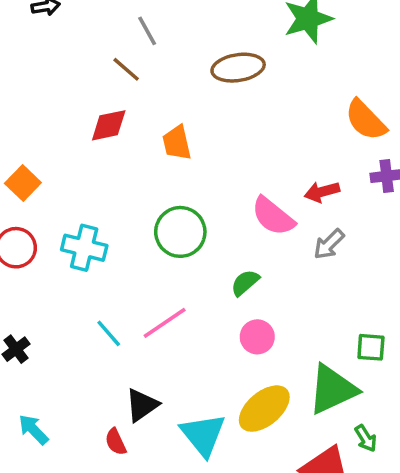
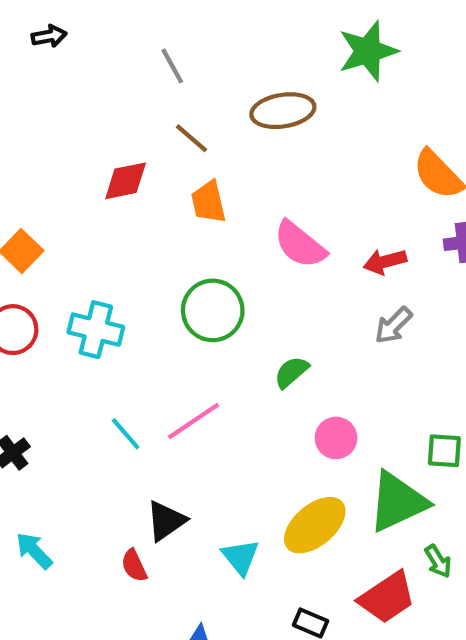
brown line: (126, 69) -> (191, 138), moved
pink semicircle: (273, 216) -> (300, 245), moved
pink circle: (257, 337) -> (336, 438), moved
cyan triangle: (203, 435) -> (240, 557), size x0.7

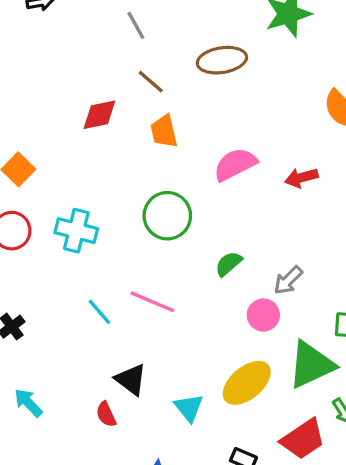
pink semicircle: (300, 245) -> (235, 164), turned 114
gray arrow: (393, 325) -> (288, 280), moved
pink line: (194, 421) -> (152, 302), turned 57
black triangle: (166, 521) -> (131, 380), turned -48

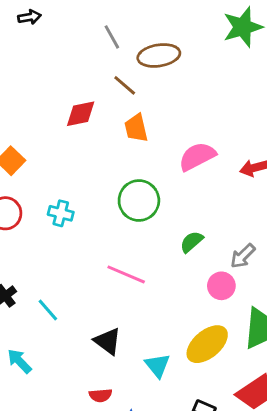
brown ellipse: (222, 60) -> (159, 55), moved
cyan cross: (76, 231) -> (61, 213), size x0.7
cyan line: (99, 312) -> (48, 310), moved
red semicircle: (106, 414) -> (101, 395), moved, turned -70

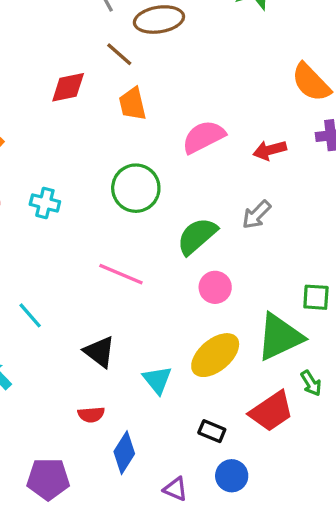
green semicircle: (192, 242) -> (197, 236), size x1.5
gray arrow: (243, 256) -> (256, 215), moved
pink circle: (221, 286) -> (215, 287), moved

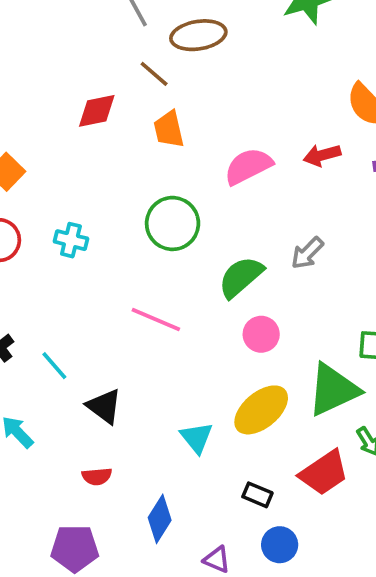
red arrow: (270, 150) -> (322, 155), moved
black triangle: (99, 352) -> (104, 406), moved
red semicircle: (91, 415) -> (97, 476), moved

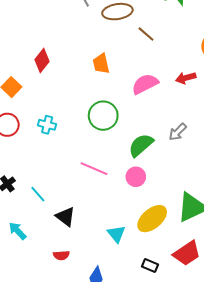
brown line: (154, 74) -> (146, 34), moved
red diamond: (97, 111) -> (42, 61), moved, turned -40
pink circle: (261, 334) -> (136, 177), moved

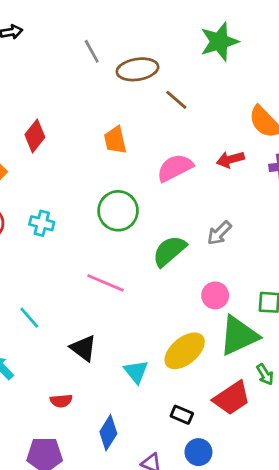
pink circle: (136, 177) -> (215, 295), moved
black triangle: (65, 217) -> (83, 348), moved

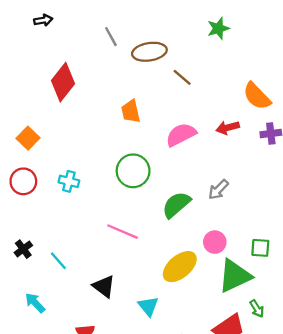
green star: (219, 42) -> (218, 28), size x0.7
red diamond: (35, 136) -> (63, 82), moved, size x1.4
yellow ellipse: (185, 351) -> (180, 267), moved

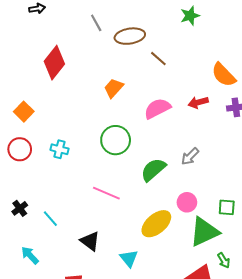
orange trapezoid: (131, 111) -> (114, 88), turned 55

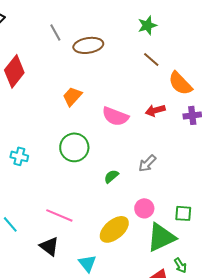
brown line: (158, 59) -> (151, 59), moved
pink semicircle: (157, 108) -> (115, 116), turned -132
green semicircle: (153, 170) -> (111, 176), size x0.6
pink line: (106, 193) -> (59, 215), moved

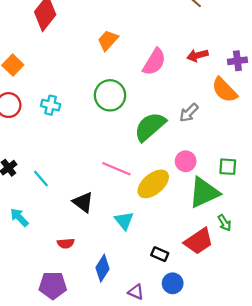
orange semicircle: (180, 83) -> (224, 90), moved
pink semicircle: (115, 116) -> (154, 62), turned -80
green semicircle: (111, 176) -> (150, 127), size x2.0
pink line: (59, 215) -> (116, 169), moved

